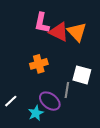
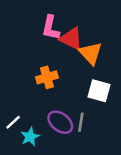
orange triangle: (77, 32) -> (91, 53), moved
gray line: (67, 90) -> (81, 122), moved
cyan star: (36, 113) -> (30, 137), moved

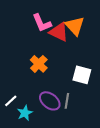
pink L-shape: (51, 28) -> (42, 23), turned -35
orange triangle: (91, 53) -> (75, 26), moved
orange cross: (47, 77) -> (39, 64), turned -30

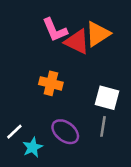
orange triangle: (75, 26) -> (98, 34), turned 40
orange cross: (39, 64) -> (51, 83), turned -30
gray line: (67, 101) -> (103, 126), moved

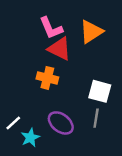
red triangle: (77, 42) -> (60, 49), moved

